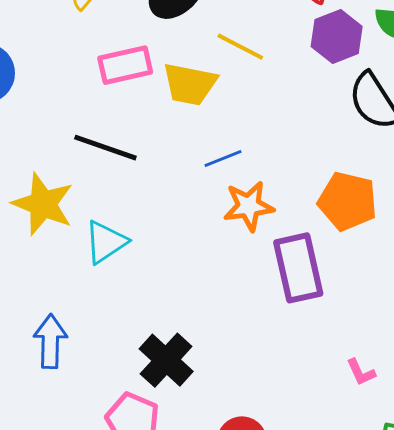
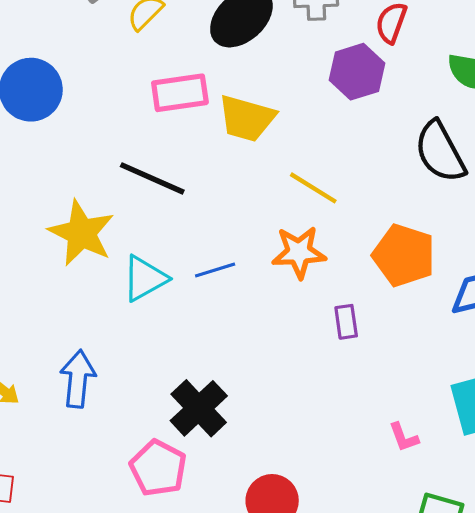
purple hexagon: (337, 37) -> (357, 72), moved
yellow line: (240, 47) -> (313, 188), moved
blue line: (223, 159) -> (215, 270), moved
purple rectangle: (298, 268) -> (346, 322), size x0.5

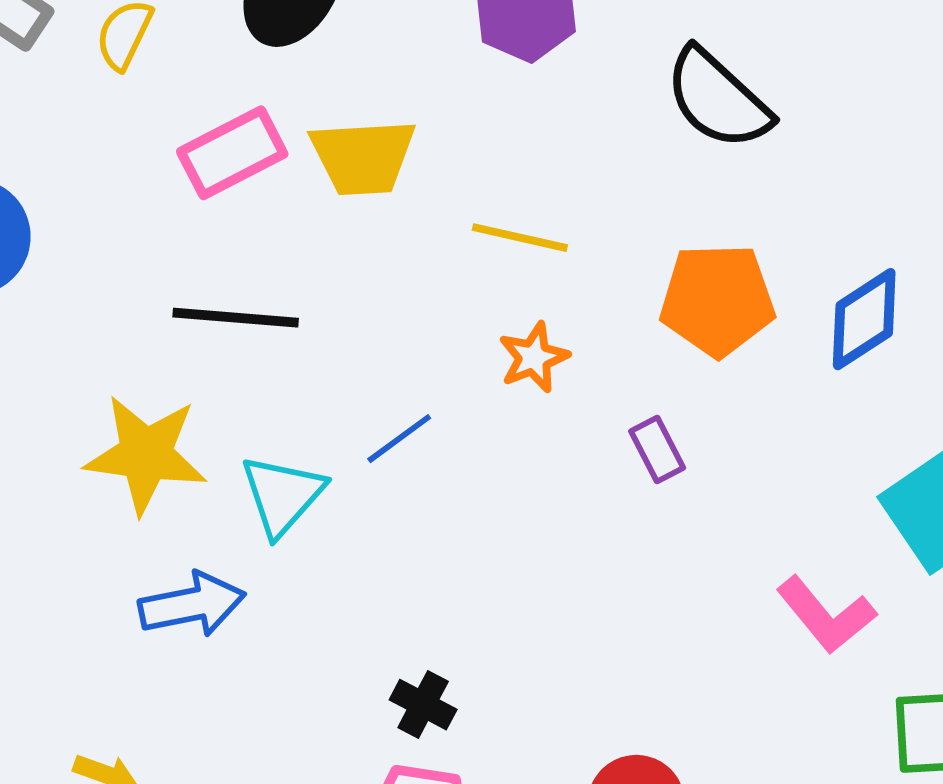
orange star: (299, 252) -> (534, 357), size x0.7
blue arrow: (78, 379) -> (192, 604), moved, turned 92
black cross: (199, 408) -> (423, 705), moved, size x0.6
pink L-shape: (404, 437) -> (826, 615), size x1.6

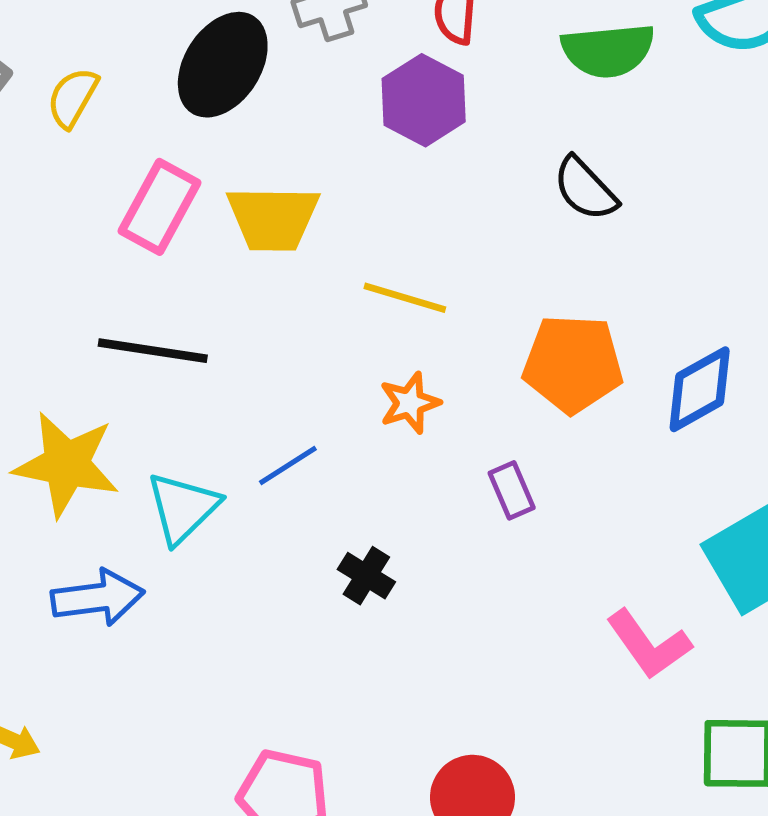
black semicircle: (718, 99) -> (585, 189), size x0.7
pink rectangle: (232, 153) -> (160, 207), turned -38
black cross: (423, 705) -> (366, 576), moved

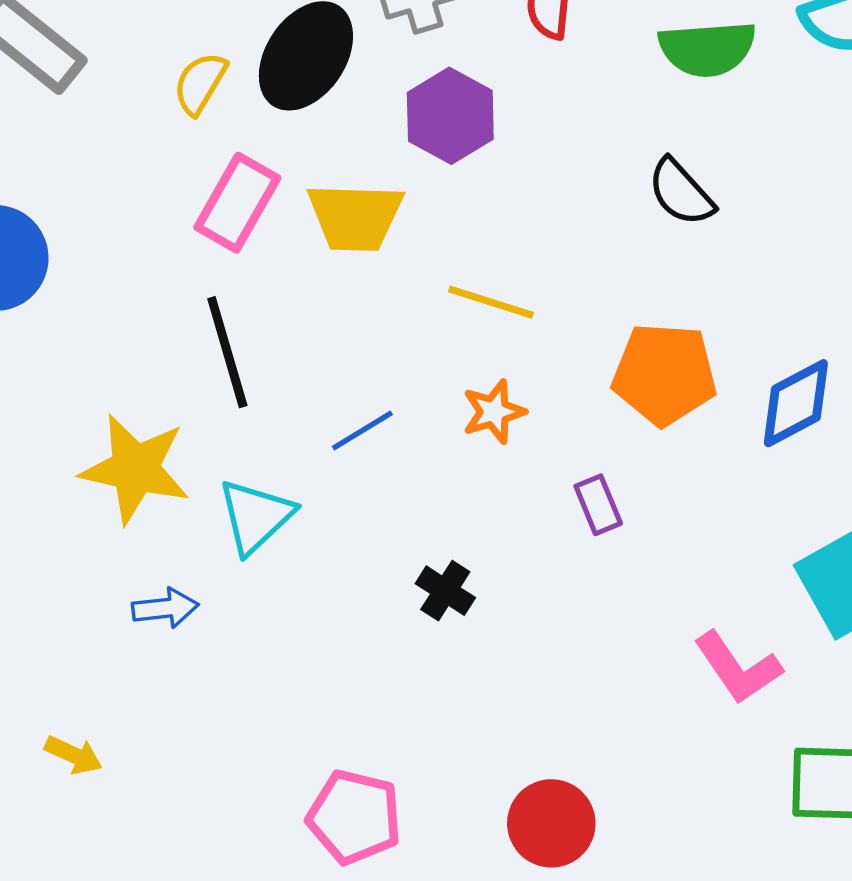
yellow semicircle: (73, 98) -> (200, 83), moved
purple hexagon: (424, 100) -> (450, 116), moved
black line: (153, 351) -> (227, 352), turned 64
blue line: (288, 466) -> (362, 430), moved
blue arrow: (98, 598) -> (165, 608), size x0.7

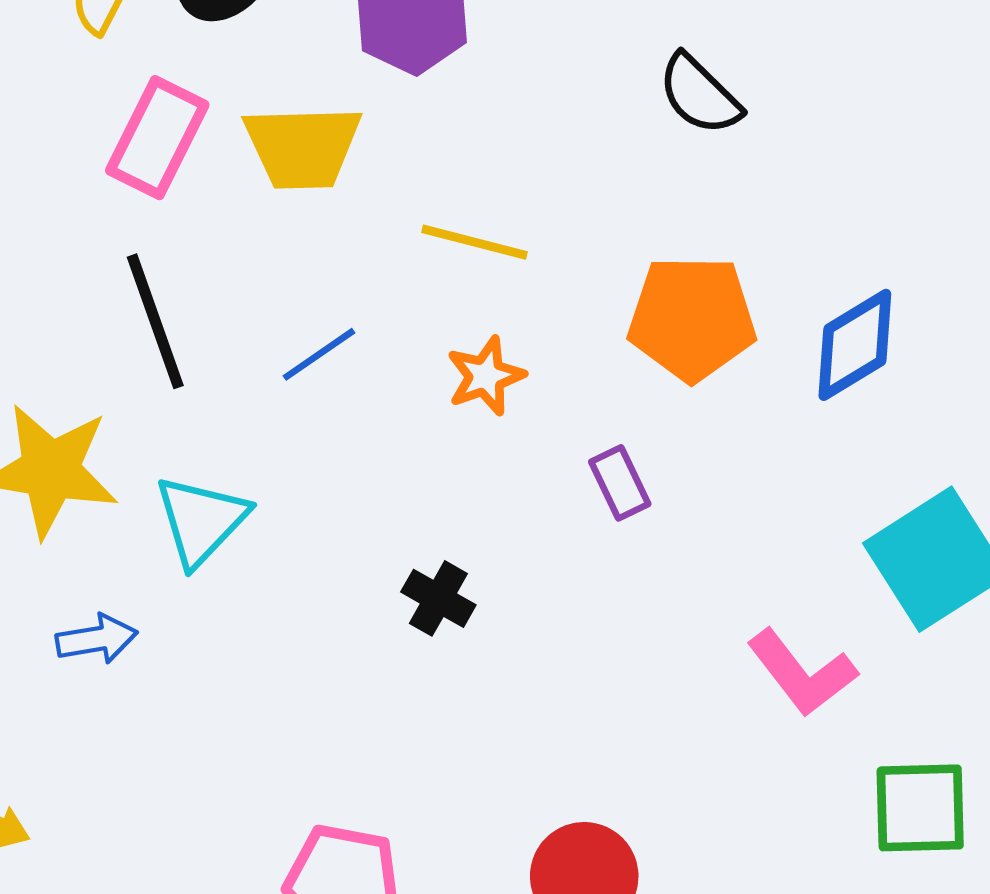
blue line: (362, 430) -> (319, 354), moved

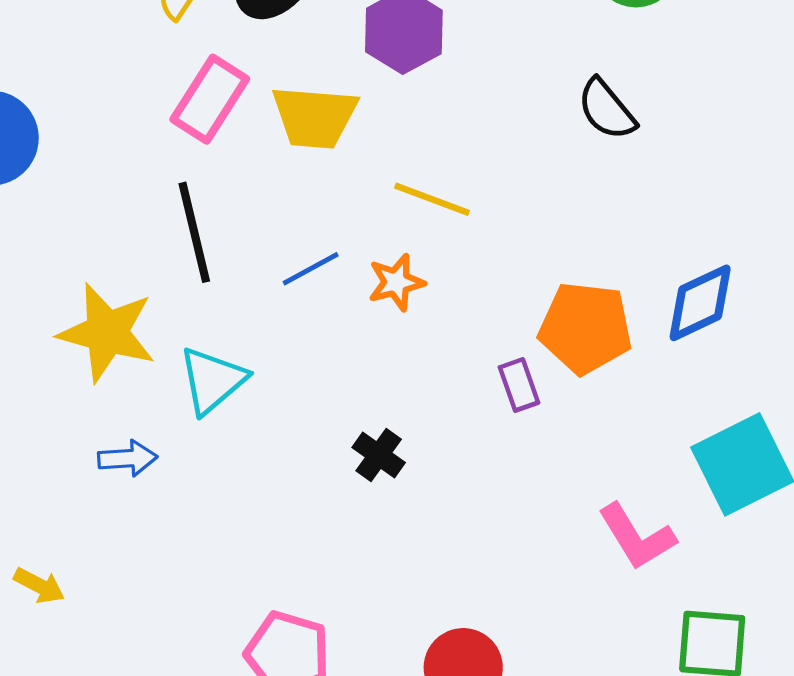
orange pentagon: (692, 318) -> (585, 328), moved
orange star: (486, 376) -> (396, 282), moved

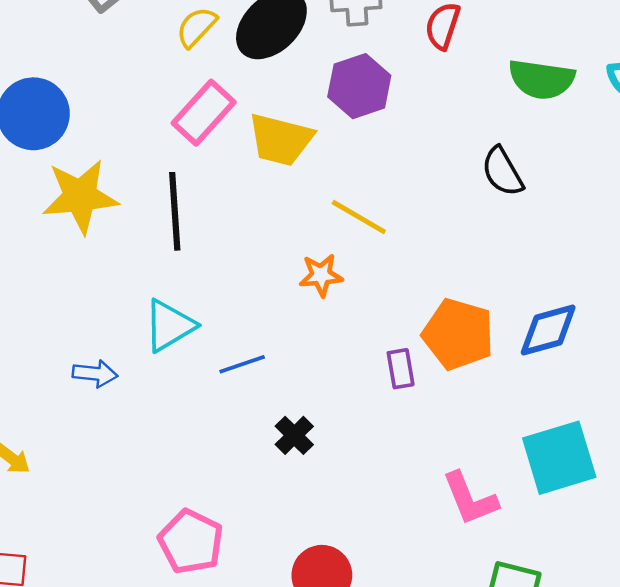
blue line: (311, 269) -> (242, 364), moved
yellow star: (107, 333) -> (80, 196), moved, turned -30
black cross: (379, 455) -> (294, 435), moved

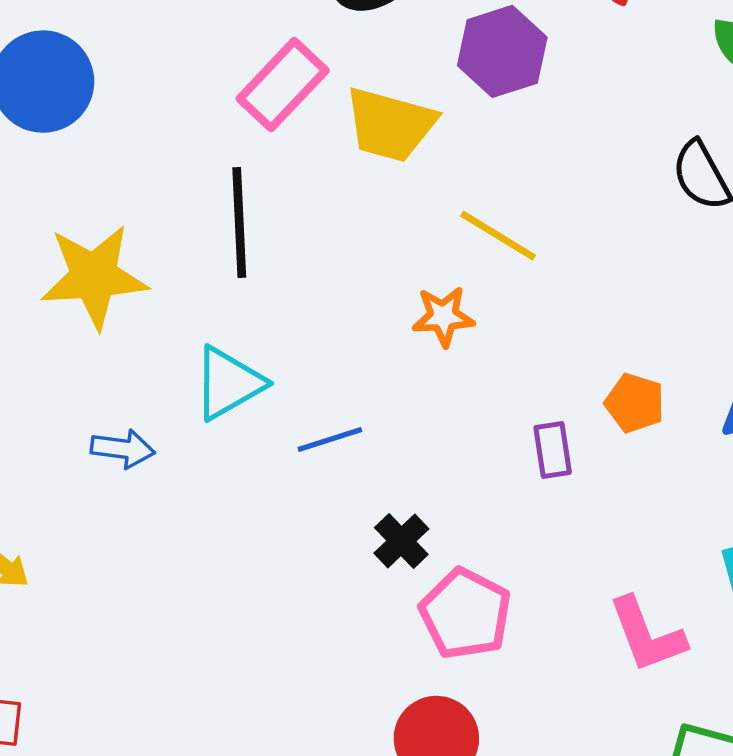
yellow star: (80, 196) -> (94, 276), moved
orange pentagon: (458, 334) -> (635, 403), size x0.6
pink pentagon: (191, 542) -> (465, 614), moved

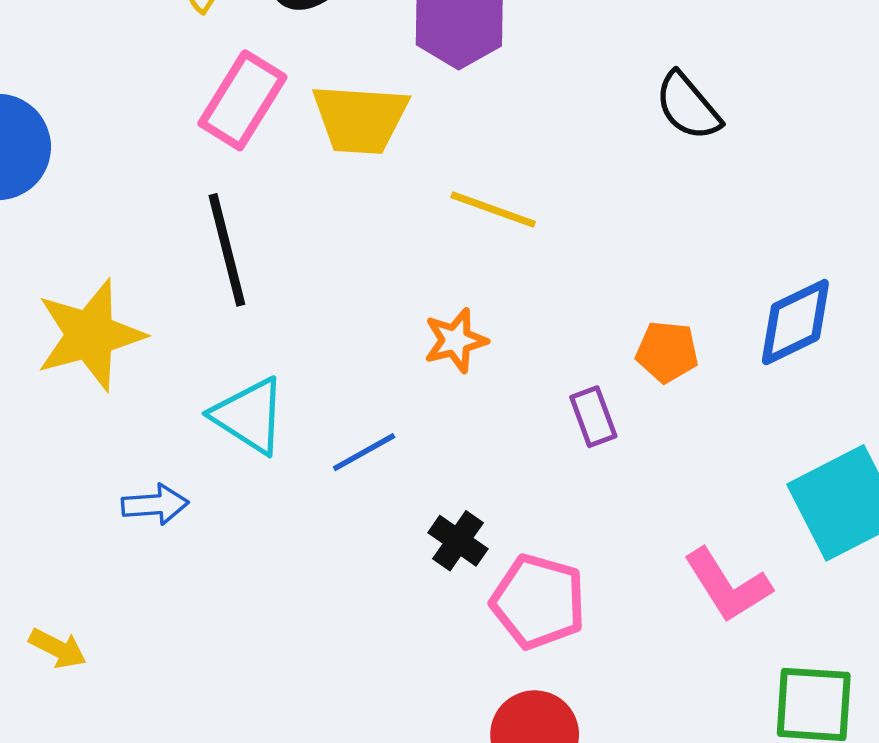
orange star: (443, 316) -> (456, 340), moved
cyan triangle: (229, 383) -> (249, 416), turned -46

